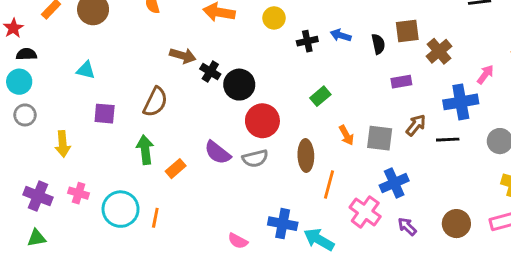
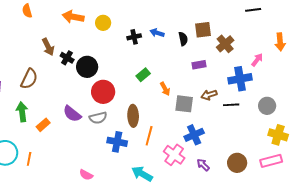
yellow circle: (274, 18) -> (103, 23), moved
brown arrow: (183, 56) -> (48, 47), turned 48
brown arrow: (416, 125) -> (209, 95), turned -147
orange arrow: (346, 135) -> (165, 89), moved
blue cross: (283, 224) -> (117, 142), moved

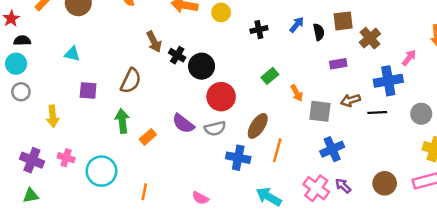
blue arrow: (157, 33) -> (297, 25), moved, turned 112
brown ellipse: (133, 116) -> (258, 126), turned 35
pink cross: (174, 155) -> (316, 188), moved
orange line: (29, 159) -> (144, 192), moved

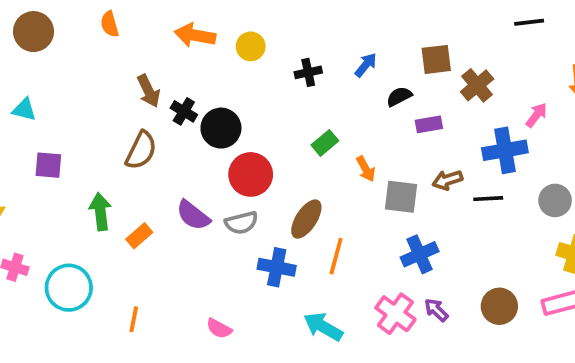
black semicircle: (319, 32) -> (399, 97), moved, turned -105
brown semicircle: (131, 81) -> (141, 150), moved

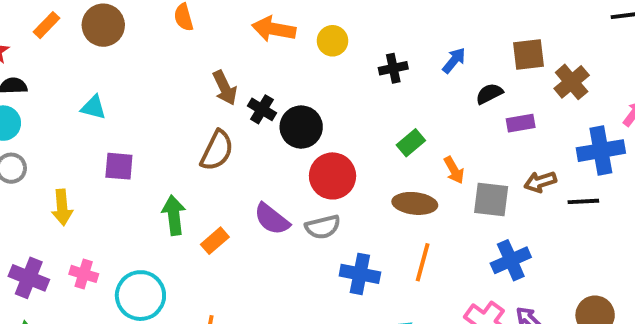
brown ellipse: (306, 219) -> (415, 203), moved, turned 63

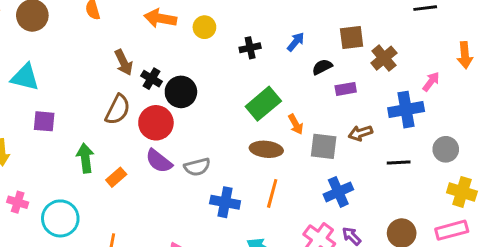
cyan triangle: (93, 107) -> (25, 77), size x1.5
green rectangle: (411, 143) -> (263, 104), size x1.6
red circle: (333, 176) -> (156, 123), moved
black line: (583, 201) -> (399, 163), moved

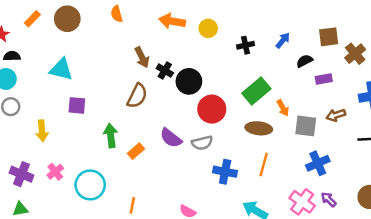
red circle: (156, 123) -> (212, 109), moved
pink cross: (18, 202) -> (55, 172), turned 35

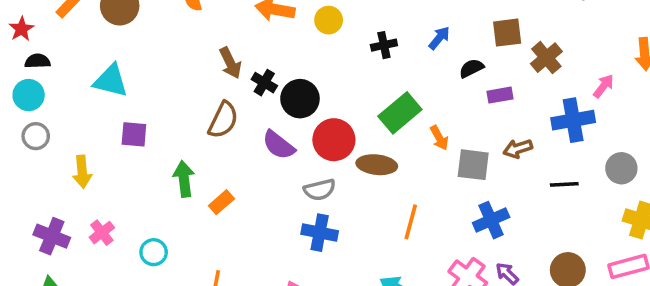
brown ellipse: (259, 128) -> (377, 165), moved
purple semicircle: (171, 138) -> (279, 145), moved
blue cross: (225, 172) -> (320, 233), moved
cyan circle: (90, 185) -> (154, 252), size x0.6

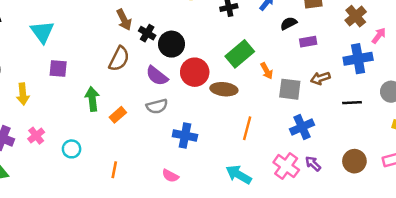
brown cross: (546, 58) -> (356, 16), moved
cyan triangle: (111, 81) -> (42, 32), turned 40
gray semicircle: (320, 190) -> (157, 106), moved

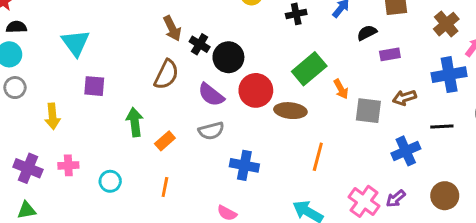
blue cross: (302, 127) -> (406, 151), moved
pink cross: (36, 136) -> (68, 165), turned 35
purple arrow: (313, 164) -> (396, 199), turned -84
orange line: (114, 170) -> (165, 187), moved

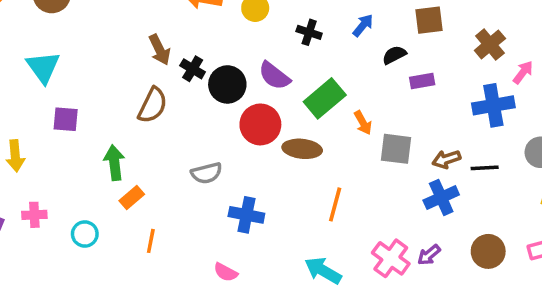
black cross: (296, 14) -> (309, 32), turned 30
purple semicircle: (211, 95) -> (274, 76), moved
brown arrow: (404, 98) -> (446, 159), moved
orange rectangle: (165, 141) -> (132, 197), moved

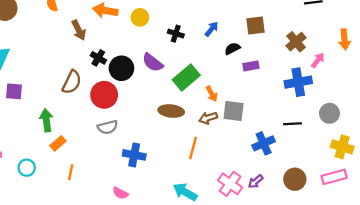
brown arrow: (160, 50) -> (79, 30), moved
red circle: (260, 124) -> (104, 95), moved
brown arrow: (446, 159) -> (208, 118), moved

